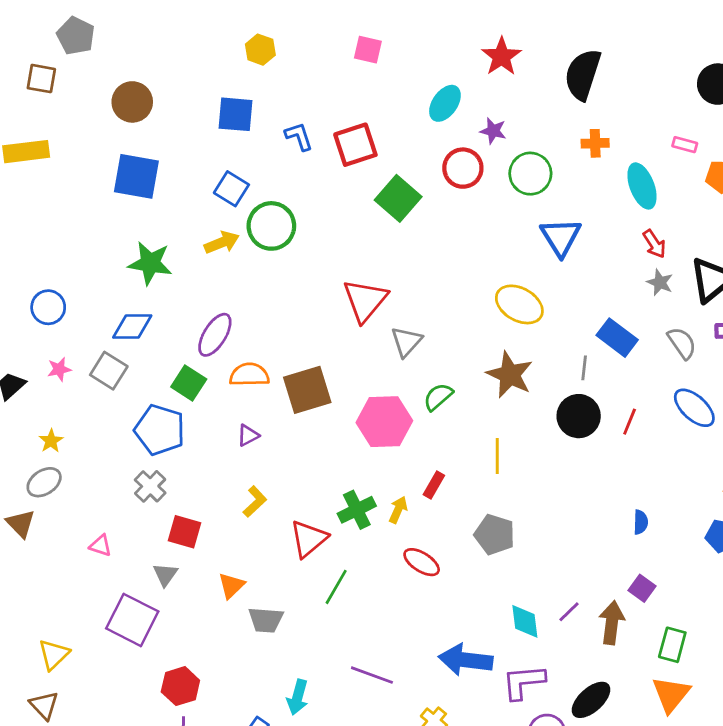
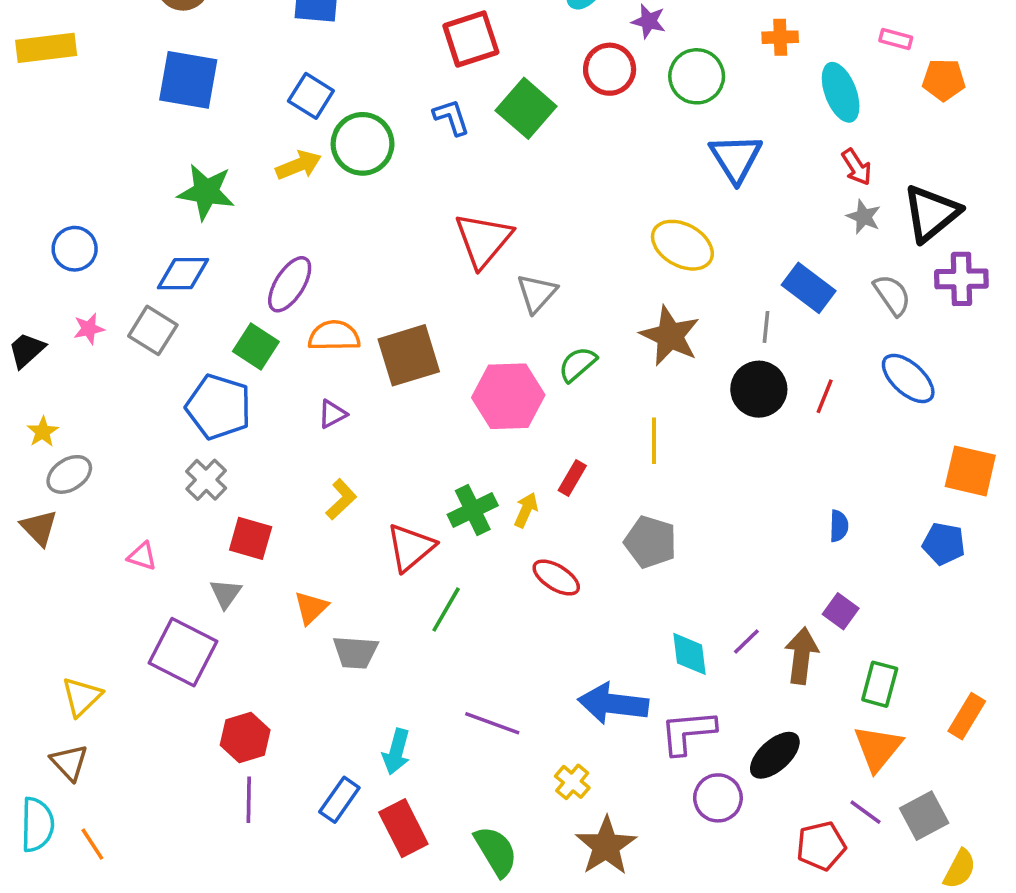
blue L-shape: (299, 136) -> (451, 117), moved
yellow star: (51, 441) -> (43, 432), moved

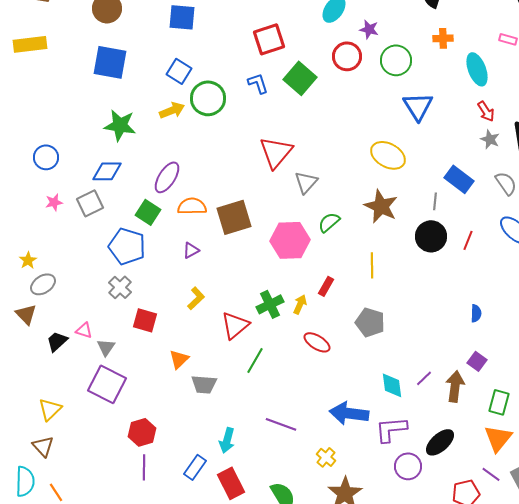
gray square: (153, 330) -> (90, 203), turned 32
black trapezoid: (27, 350) -> (57, 341), moved
gray triangle: (226, 594) -> (106, 347), moved

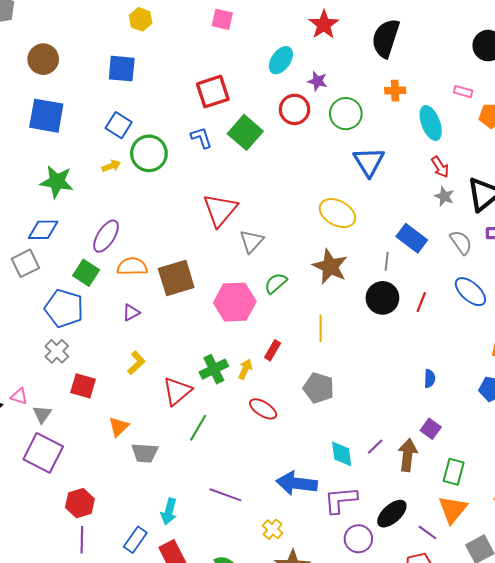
yellow arrow: (172, 110) -> (111, 166), size x0.7
purple line: (491, 474) -> (428, 532), moved

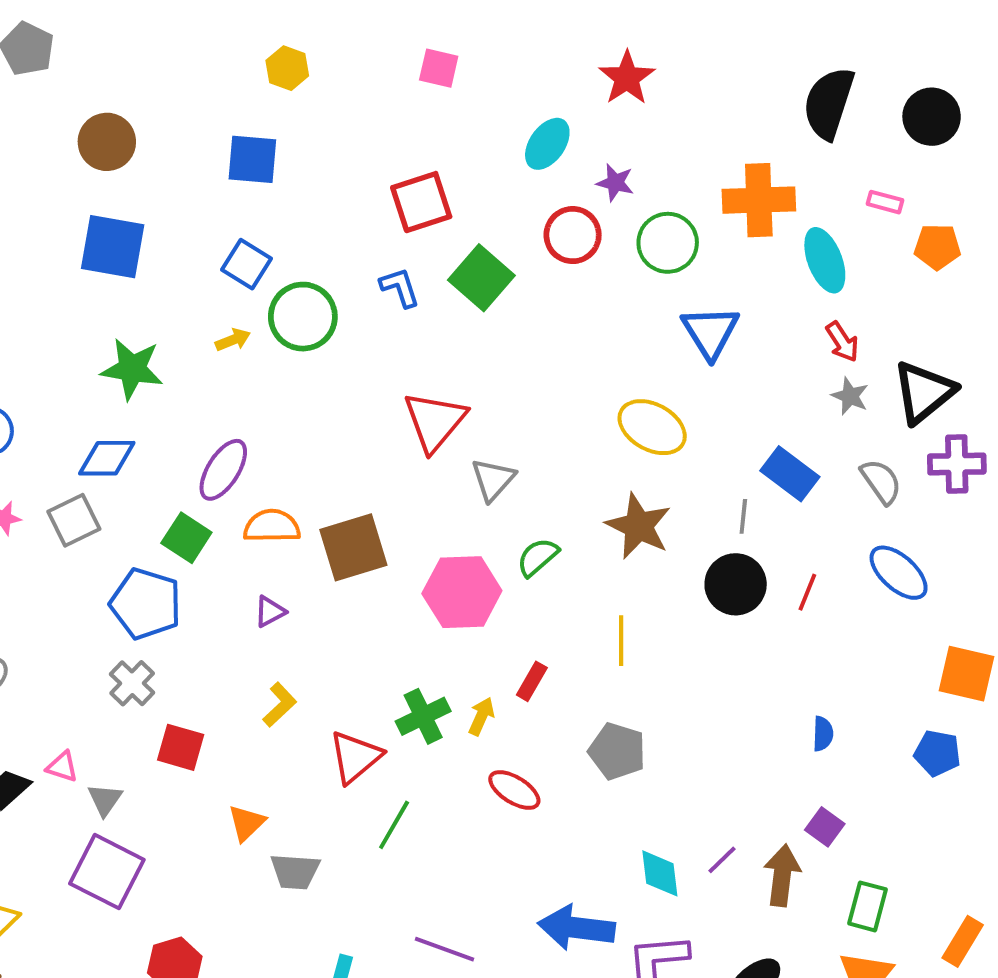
black semicircle: (386, 38) -> (829, 103), moved
orange cross: (395, 91) -> (759, 200), size x1.8

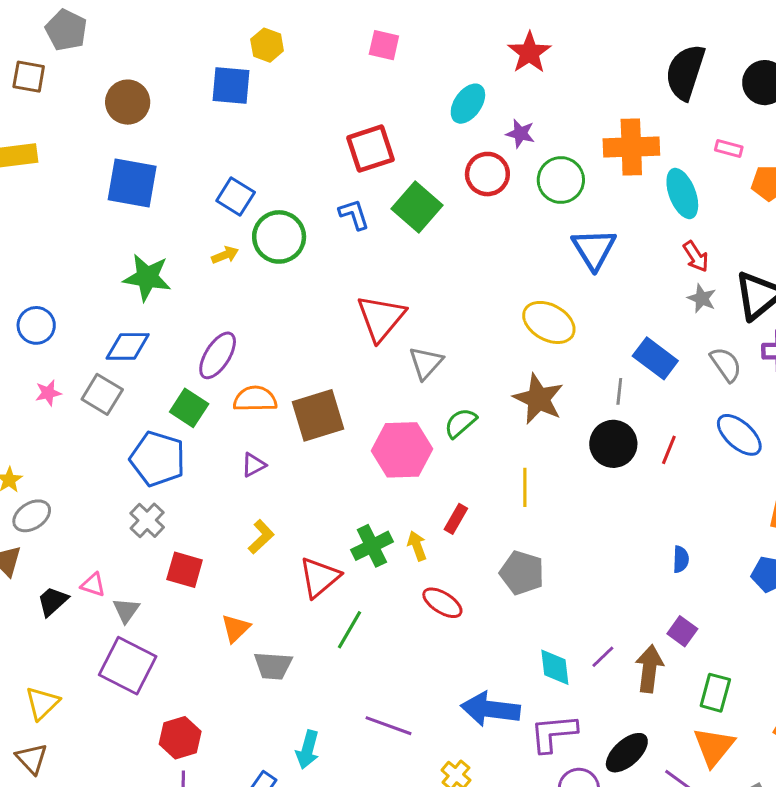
blue square: (252, 159) -> (231, 86), moved
gray square: (74, 520) -> (102, 394), turned -33
yellow arrow: (481, 716) -> (417, 546), turned -44

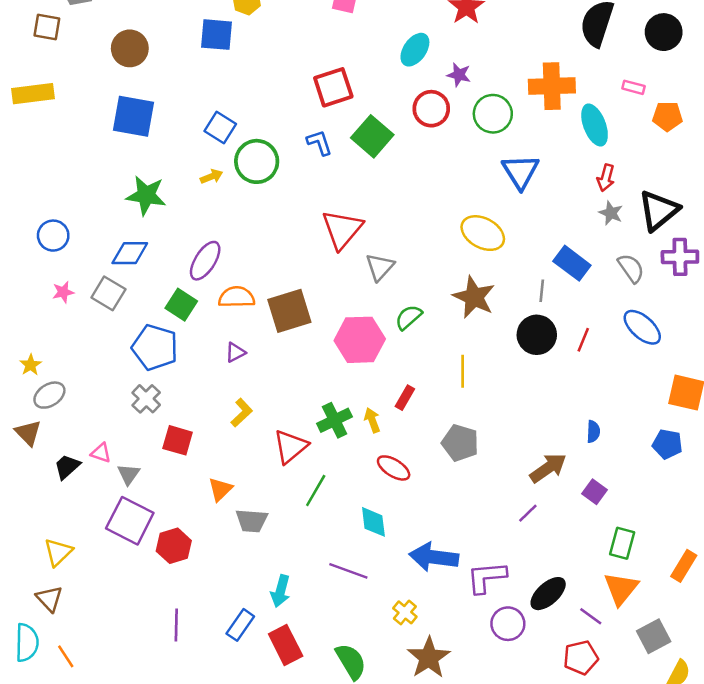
red arrow: (696, 256) -> (606, 178), turned 48
cyan diamond: (555, 667) -> (373, 522), moved
brown arrow: (649, 669) -> (548, 468), moved, turned 48
red hexagon: (180, 738) -> (174, 546), moved

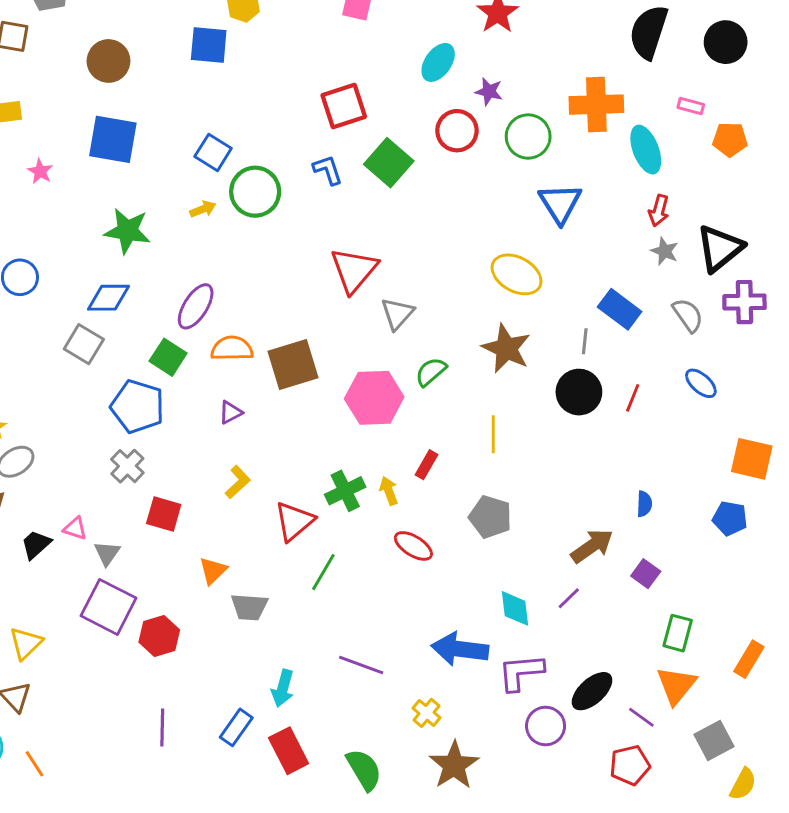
pink star: (63, 292) -> (40, 171), moved, turned -30
blue ellipse: (642, 327) -> (701, 383), size x0.7
cyan diamond: (373, 522) -> (515, 608), moved

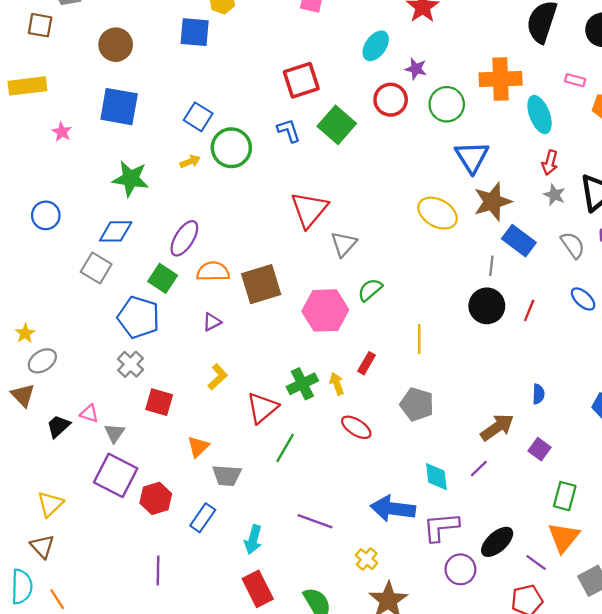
brown star: (506, 348) -> (493, 202), moved, turned 30
blue rectangle: (236, 727) -> (203, 518), moved

